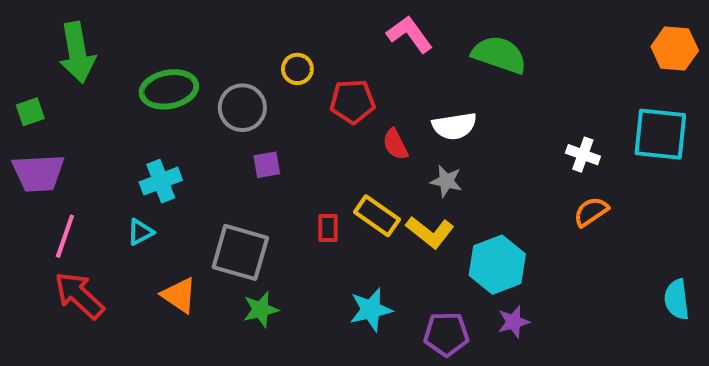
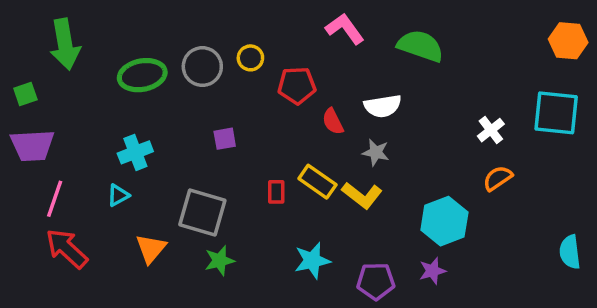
gray circle: (242, 108) -> (202, 67), moved
white cross: (583, 155) -> (491, 130), turned 32
cyan hexagon: (497, 265) -> (444, 221), moved
orange triangle: (179, 295) -> (151, 249), turned 36

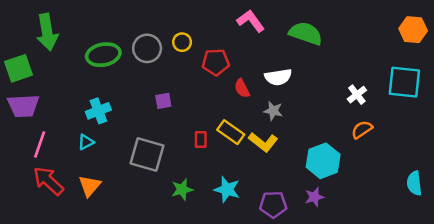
green square: (25, 94) -> (18, 68), size x1.6
orange triangle: (151, 249) -> (90, 186), moved
green star: (220, 261) -> (182, 190), moved
cyan star: (312, 261) -> (227, 190), turned 30

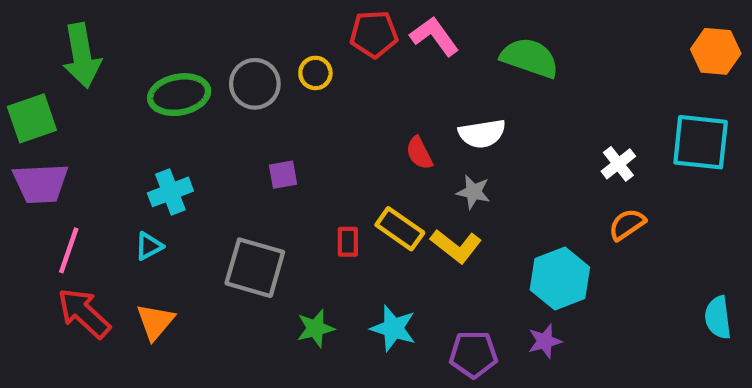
red pentagon: (216, 62) -> (374, 34), moved

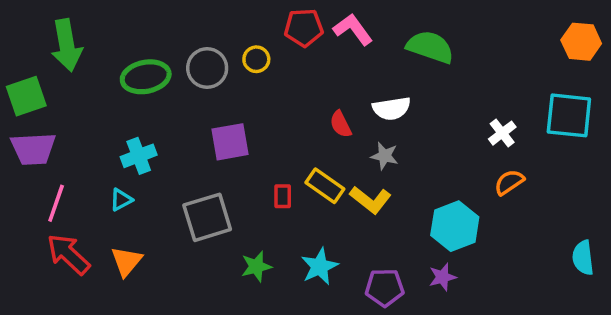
purple square: (283, 175) -> (230, 142), size x1.6
gray square: (255, 268) -> (207, 217), turned -33
cyan star: (393, 328) -> (320, 266), turned 30

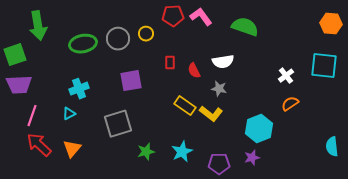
red rectangle: (283, 196) -> (170, 63), moved

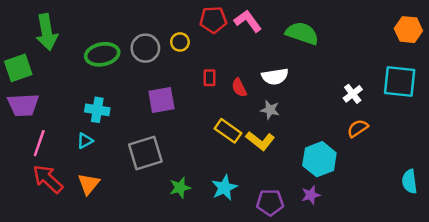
cyan cross: (79, 89) -> (97, 110), turned 30

